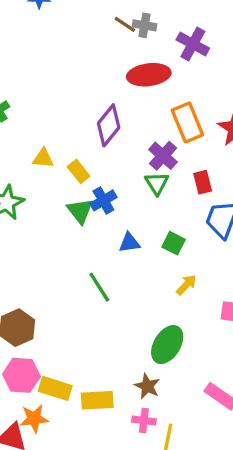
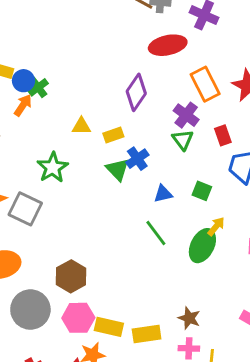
yellow rectangle: (79, 171) -> (113, 135), turned -66
green line: (99, 287) -> (156, 233), moved
green ellipse: (167, 345) -> (202, 246), moved

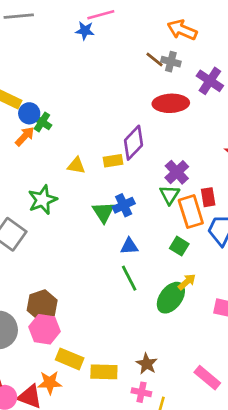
orange rectangle: (205, 84) -> (191, 212), moved
green cross: (38, 87) -> (42, 122), turned -30
yellow rectangle: (113, 135) -> (113, 161), moved
blue triangle: (163, 194) -> (129, 246), moved
pink hexagon: (78, 318) -> (44, 329), moved

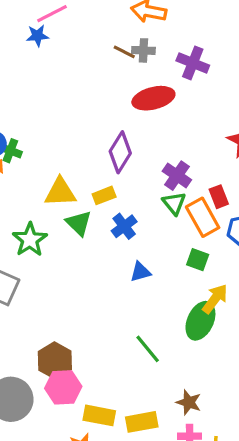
yellow rectangle: (113, 161) -> (104, 195), moved
yellow triangle: (76, 165) -> (60, 192), size x1.5
green triangle: (103, 212) -> (79, 223), moved
green line: (129, 278) -> (148, 349), moved
yellow arrow: (187, 282) -> (215, 299), size x1.4

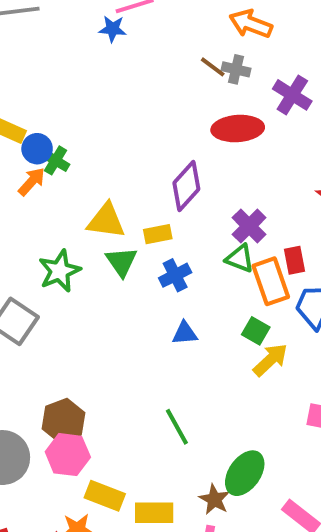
green triangle: (174, 203) -> (240, 258), turned -40
yellow arrow: (215, 299) -> (270, 360), moved
green ellipse: (200, 321) -> (245, 473), moved

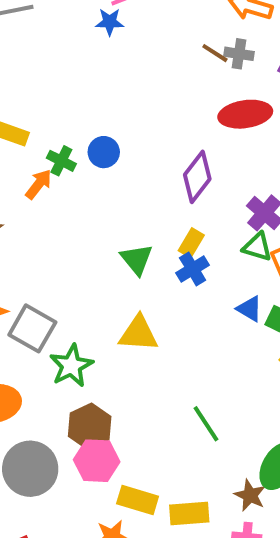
blue circle: (37, 149) -> (104, 152), moved
yellow triangle: (106, 221) -> (138, 334), moved
yellow rectangle: (158, 234) -> (191, 243), moved, turned -44
green star: (60, 271) -> (71, 366), moved
blue triangle: (185, 333) -> (249, 309), moved, turned 40

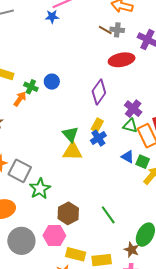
yellow triangle: (138, 334) -> (73, 151), moved
brown hexagon: (90, 426) -> (68, 213), moved

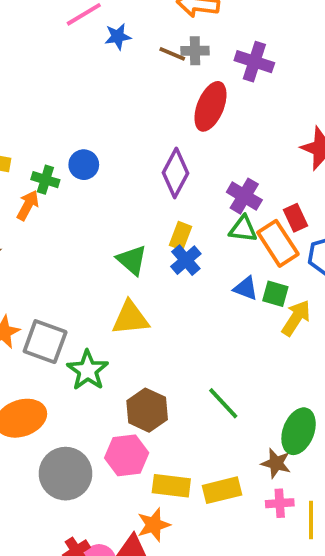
blue star: (52, 17) -> (118, 37), moved
red ellipse: (122, 60) -> (210, 106), turned -50
yellow triangle: (73, 151) -> (130, 318), moved

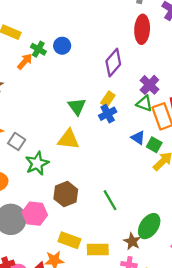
red ellipse: (210, 106) -> (142, 29), turned -32
gray square: (45, 342) -> (17, 141), size x0.7
pink hexagon: (127, 455) -> (35, 214), moved

